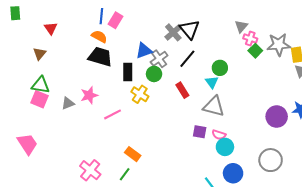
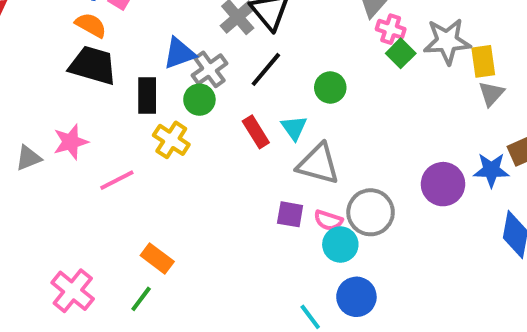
cyan triangle: (212, 82) -> (294, 128), moved
gray circle: (271, 160) -> (371, 212), moved

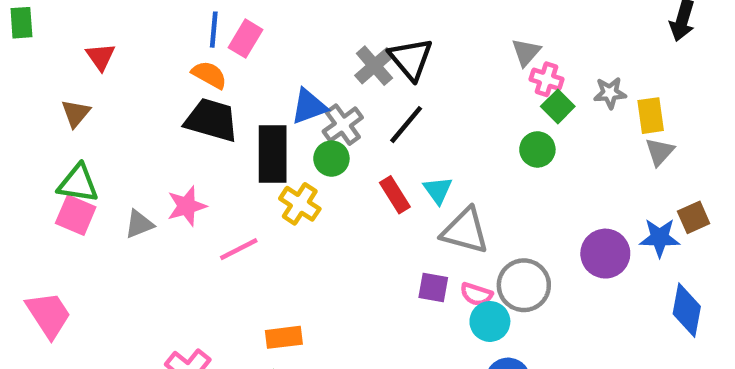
gray star: (447, 41) -> (610, 93), size x0.6
green circle: (330, 88) -> (537, 149), moved
black rectangle: (147, 96) -> (273, 154), size x1.4
orange rectangle: (157, 259) -> (284, 337), turned -44

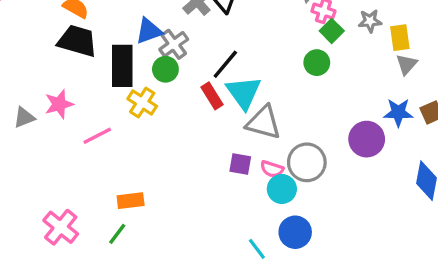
black line: (406, 125) -> (225, 64), moved
cyan triangle: (438, 190) -> (244, 93), size x1.6
blue star: (660, 238) -> (398, 112), moved

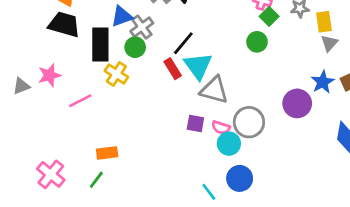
blue star: (398, 112) -> (323, 82), turned -30

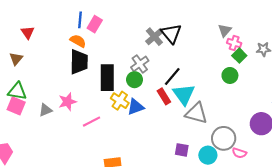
blue triangle: (122, 16) -> (136, 107), moved
black trapezoid: (64, 24) -> (79, 62), turned 75
purple square: (195, 124) -> (182, 150), moved
pink semicircle: (221, 128) -> (239, 153), moved

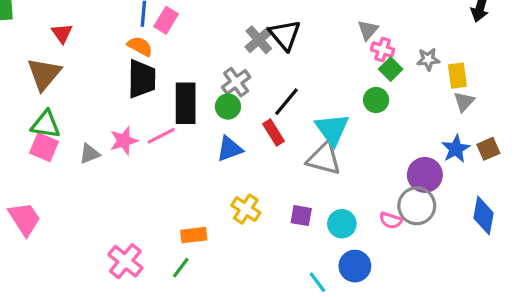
brown triangle: (16, 59) -> (44, 74), size x1.6
cyan triangle: (184, 94) -> (332, 129), moved
yellow cross: (120, 101) -> (246, 209), moved
pink line: (92, 122) -> (161, 136), moved
gray circle: (224, 138) -> (417, 206), moved

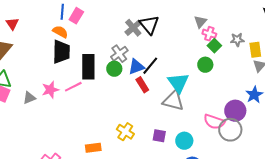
blue triangle: (230, 149) -> (136, 67), moved
pink semicircle: (391, 220) -> (214, 122), moved, size x1.5

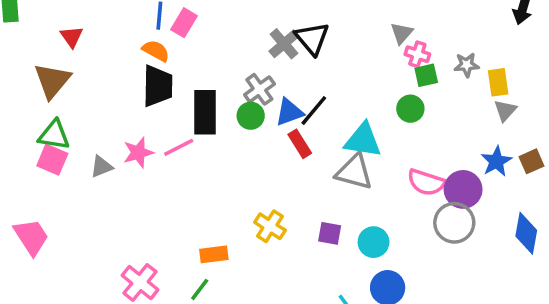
green square: (214, 46) -> (426, 75), turned 32
cyan triangle: (178, 83) -> (363, 140), turned -45
pink semicircle: (214, 122) -> (426, 182), moved

